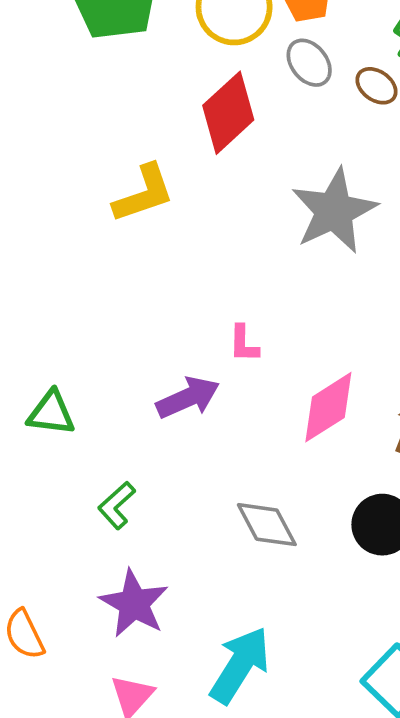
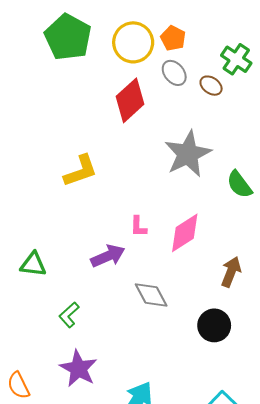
yellow L-shape: (144, 194) -> (81, 171), moved
pink diamond: (328, 407) -> (185, 233), moved
gray diamond: (267, 525) -> (151, 295), moved

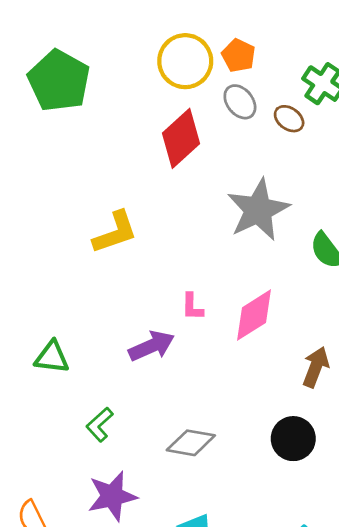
green pentagon: (68, 37) -> (59, 81), moved
gray diamond: (151, 295) -> (191, 443), moved, turned -52
purple star: (78, 369) -> (112, 496), turned 30

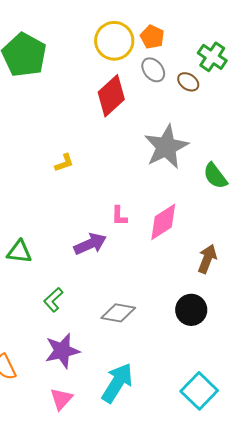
yellow L-shape: (115, 232) -> (64, 163), size x0.6

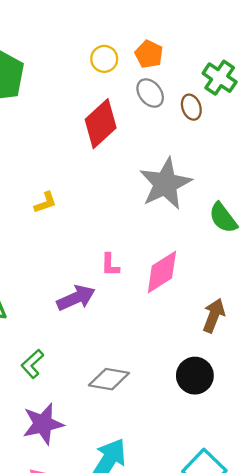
yellow circle: (114, 41) -> (104, 59), size x0.6
brown ellipse: (188, 82) -> (191, 107), turned 35

